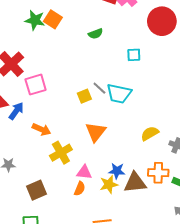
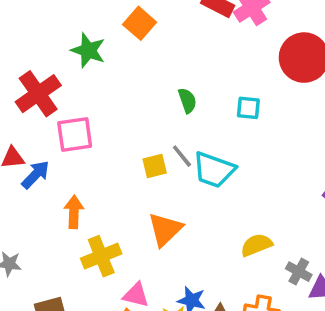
orange square: (53, 19) -> (140, 23), moved
green star: (35, 20) -> (88, 50), moved
green semicircle: (96, 34) -> (187, 100), moved, turned -96
orange arrow: (42, 129) -> (74, 212), turned -120

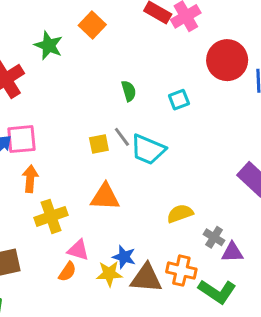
cyan square: (248, 108) -> (179, 100), turned -30
pink square: (75, 135) -> (21, 139), moved
orange triangle: (165, 229) -> (105, 197), turned 44

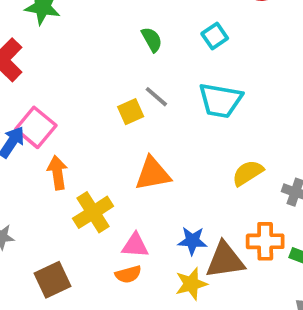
pink square: (21, 139) -> (36, 127), turned -32
cyan trapezoid: (148, 149) -> (220, 100), moved
orange semicircle: (67, 272) -> (128, 274), turned 54
yellow star: (109, 274) -> (191, 284), moved

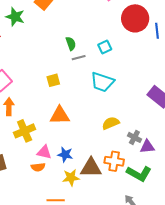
gray line: (156, 97) -> (79, 58), moved, turned -64
blue star: (192, 241) -> (65, 154), moved

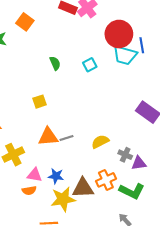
gray line: (79, 58) -> (66, 138), moved
cyan trapezoid: (102, 82) -> (125, 55), moved
orange cross: (114, 161) -> (106, 180), turned -30
yellow star: (71, 178) -> (63, 199), size x1.4

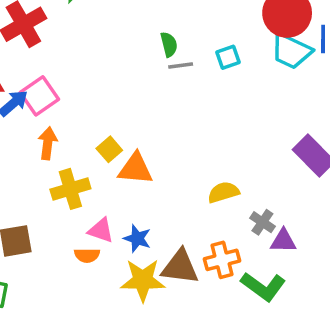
yellow square: (39, 102) -> (109, 149), moved, turned -32
gray line: (66, 138) -> (181, 66), moved

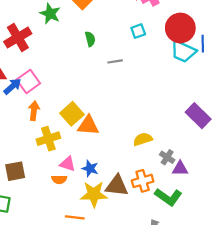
green semicircle: (169, 44) -> (90, 39), moved
cyan square: (228, 57) -> (138, 31), moved
yellow square: (109, 149) -> (72, 114), size x1.5

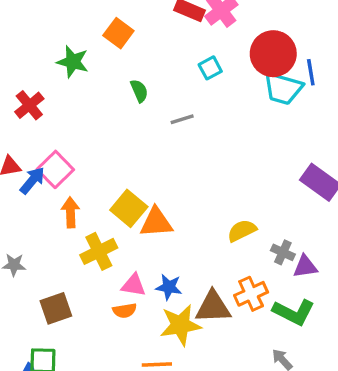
red cross: (18, 38) -> (29, 105), size x0.7

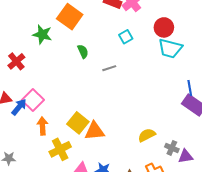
orange square: (118, 33) -> (70, 17), size x1.4
red circle: (273, 54) -> (164, 27), size x0.7
blue line: (311, 72) -> (190, 88), moved

